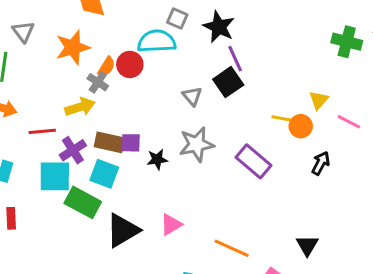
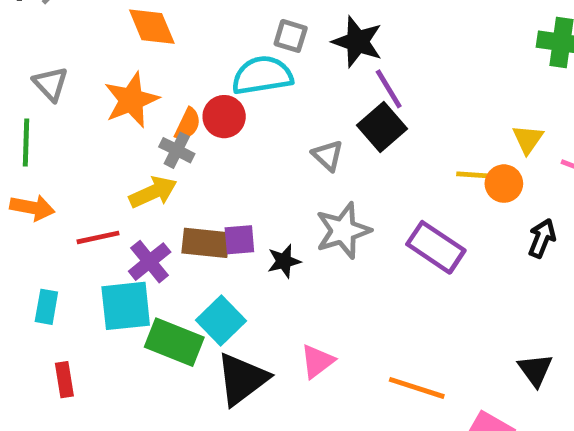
cyan square: (104, 174) -> (221, 320), moved, turned 32

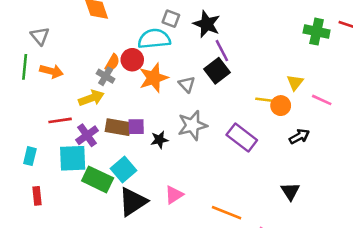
orange star: (131, 100) -> (154, 78), moved
orange arrow: (32, 208) -> (51, 71), moved
black arrow: (542, 238) -> (299, 136), turned 36
black triangle: (535, 370) -> (290, 191), moved

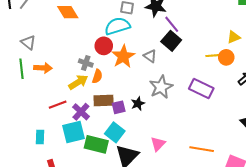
orange semicircle: (112, 63) -> (97, 76), moved
yellow triangle: (295, 82) -> (234, 37), turned 40
purple square: (136, 127) -> (119, 107), moved

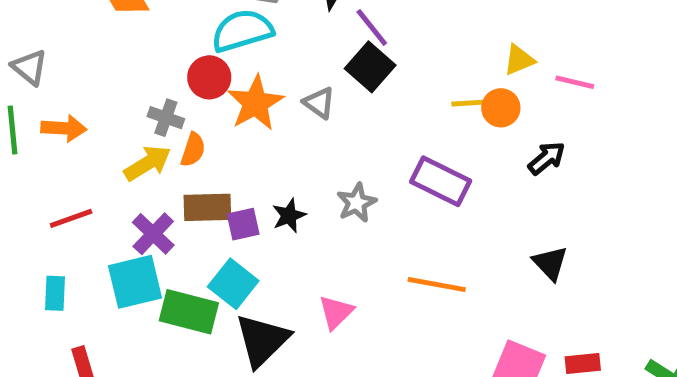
gray star: (161, 87) -> (357, 203), moved, size x0.7
red line: (58, 105) -> (71, 218), moved
orange line: (202, 149) -> (437, 285), moved

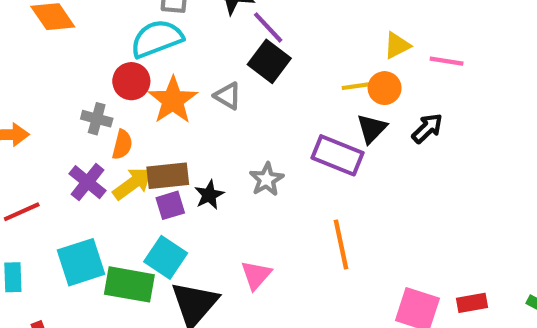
yellow arrow: (148, 163) -> (133, 184), moved
brown rectangle: (207, 207) -> (168, 176), moved
purple cross: (153, 234) -> (88, 182), moved
black triangle: (550, 263) -> (372, 129), moved, turned 32
orange line: (437, 285) -> (341, 245), turned 72

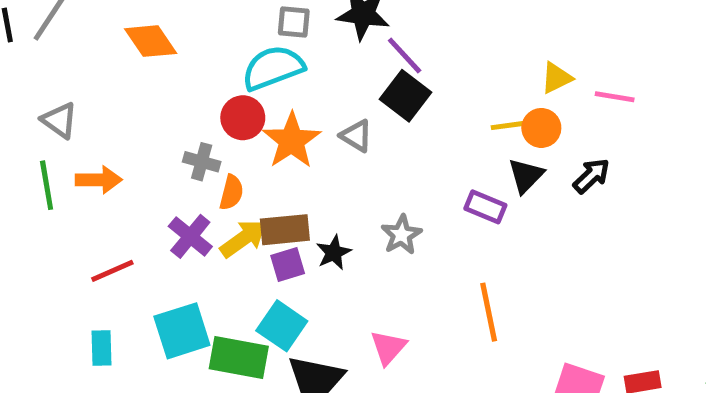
purple rectangle: (338, 155) -> (485, 207), size x0.7

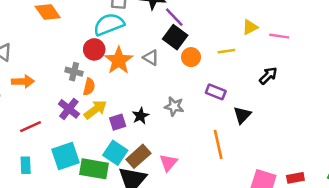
orange circle: (541, 128) -> (191, 57), moved
black triangle: (526, 176) -> (242, 115), moved
brown rectangle: (285, 230) -> (138, 156), moved, turned -35
gray star: (401, 235) -> (174, 106), turned -30

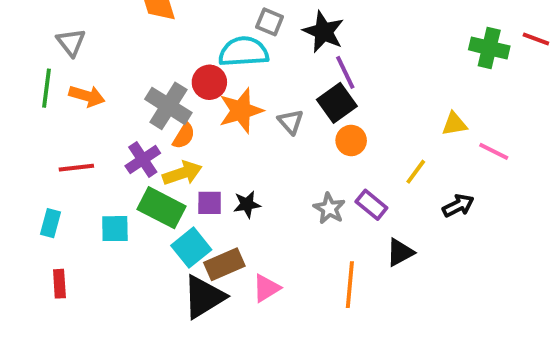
yellow line: (226, 51) -> (416, 172), moved, turned -63
gray cross: (74, 72) -> (168, 106), size x1.6
gray star: (174, 106) -> (329, 208), moved
cyan square: (66, 156) -> (115, 229), size x0.7
green rectangle: (94, 169) -> (161, 208), moved

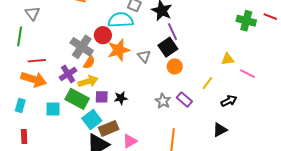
orange arrow: (87, 96) -> (34, 79), moved, size x1.4
red line: (76, 168) -> (37, 61), moved
black triangle: (400, 252) -> (220, 130), moved

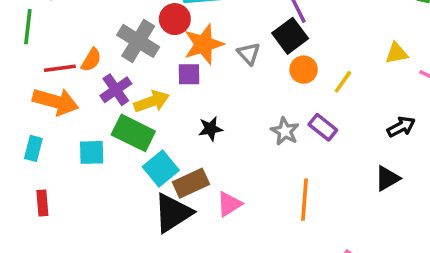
orange semicircle: (89, 62) -> (91, 60), moved
yellow line: (207, 83) -> (343, 82), moved
purple square: (102, 97) -> (189, 74), moved

